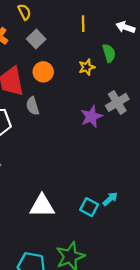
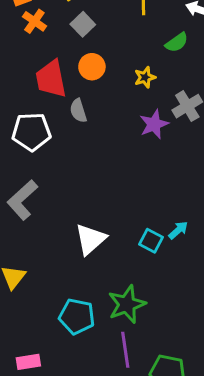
green semicircle: (109, 53) -> (177, 42), turned 72
yellow star: (87, 67) -> (145, 77), moved
white triangle: (42, 206) -> (90, 239), turned -40

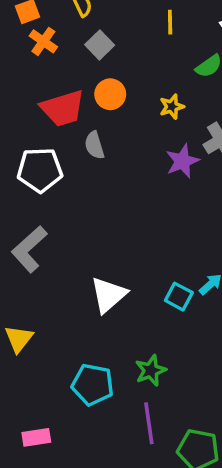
red trapezoid: (51, 79) -> (63, 108), turned -96
green star: (127, 304) -> (151, 370), size x0.7

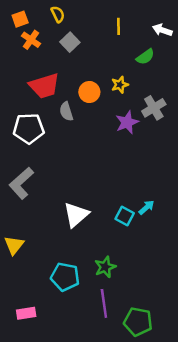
orange circle: (110, 94) -> (89, 92), moved

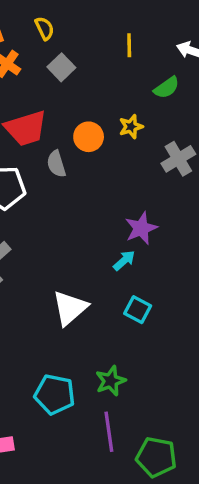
purple star: (127, 122) -> (141, 228), moved
cyan arrow: (146, 207) -> (124, 260), moved

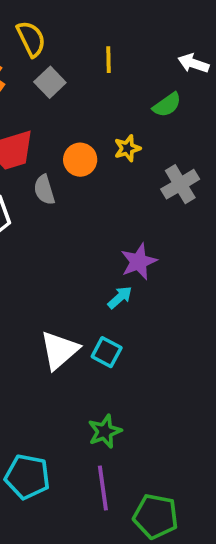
yellow semicircle: (44, 28) -> (31, 39), size x1.4
yellow line: (129, 45) -> (108, 60), moved
cyan square: (138, 310) -> (107, 352), moved
cyan pentagon: (55, 394) -> (27, 477), moved

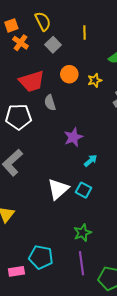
orange circle: (80, 160) -> (69, 74), moved
purple star: (139, 262) -> (73, 137), moved

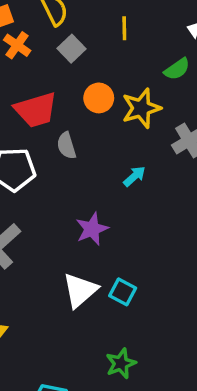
yellow star: (95, 80) -> (141, 108), size x1.6
purple star: (73, 137) -> (92, 229), moved
cyan arrow: (91, 161) -> (134, 176), moved

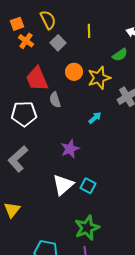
red trapezoid: (36, 110) -> (37, 79), turned 84
green star: (121, 363) -> (87, 228), size x1.4

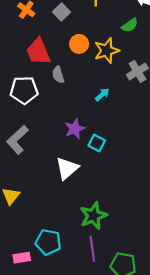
cyan square: (88, 186) -> (97, 143), moved

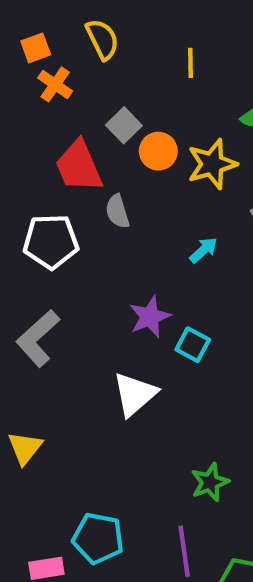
gray square: (61, 12) -> (124, 125), moved
green star: (93, 216) -> (210, 482), moved, size x0.7

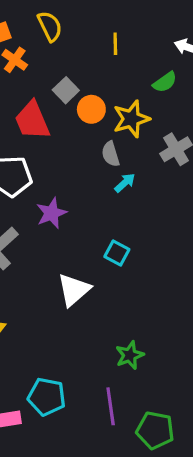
gray semicircle: (117, 211) -> (111, 154), moved
purple star: (150, 317) -> (51, 213), moved

